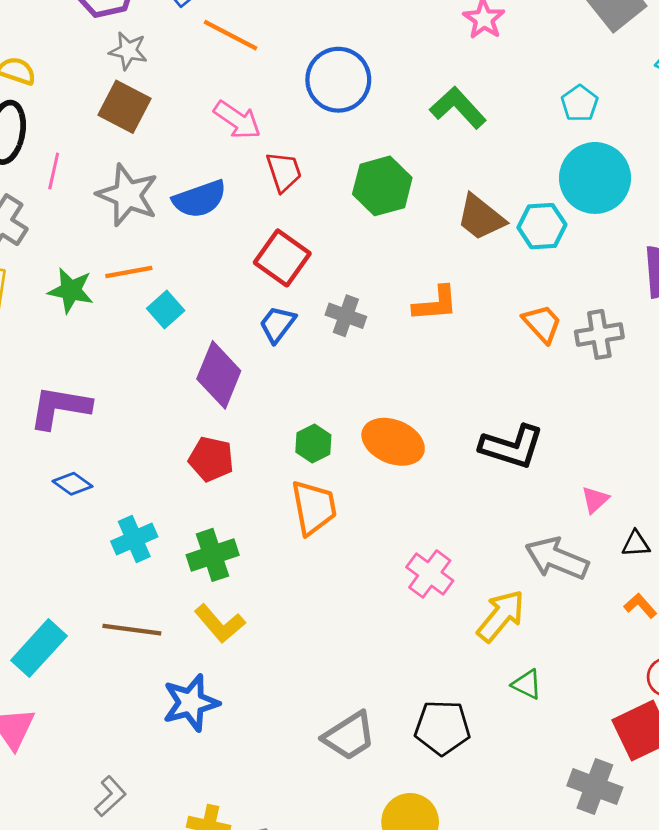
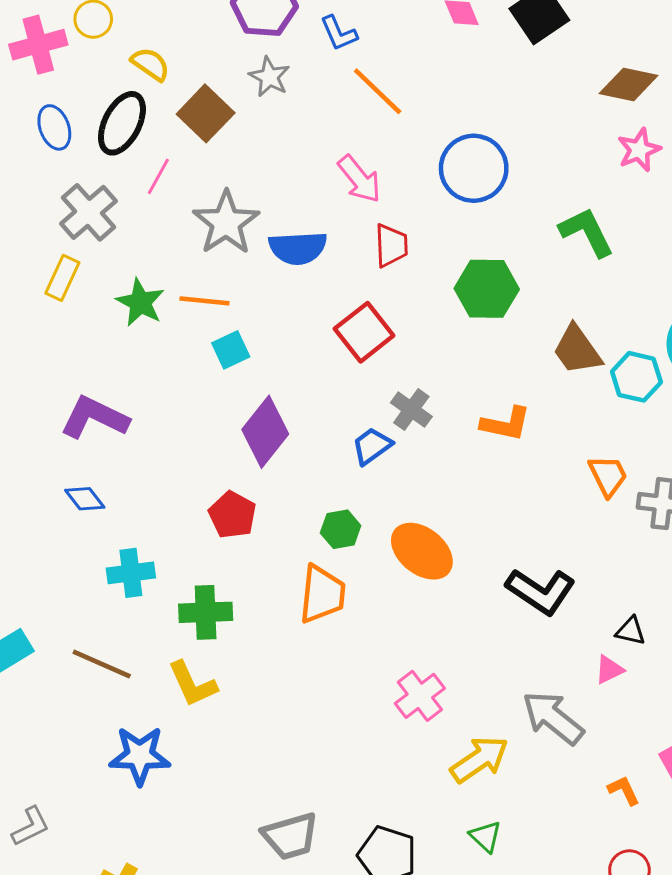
brown square: (124, 107) -> (206, 113), moved
blue trapezoid: (277, 324) -> (372, 446), moved
black triangle: (636, 544) -> (631, 631), moved

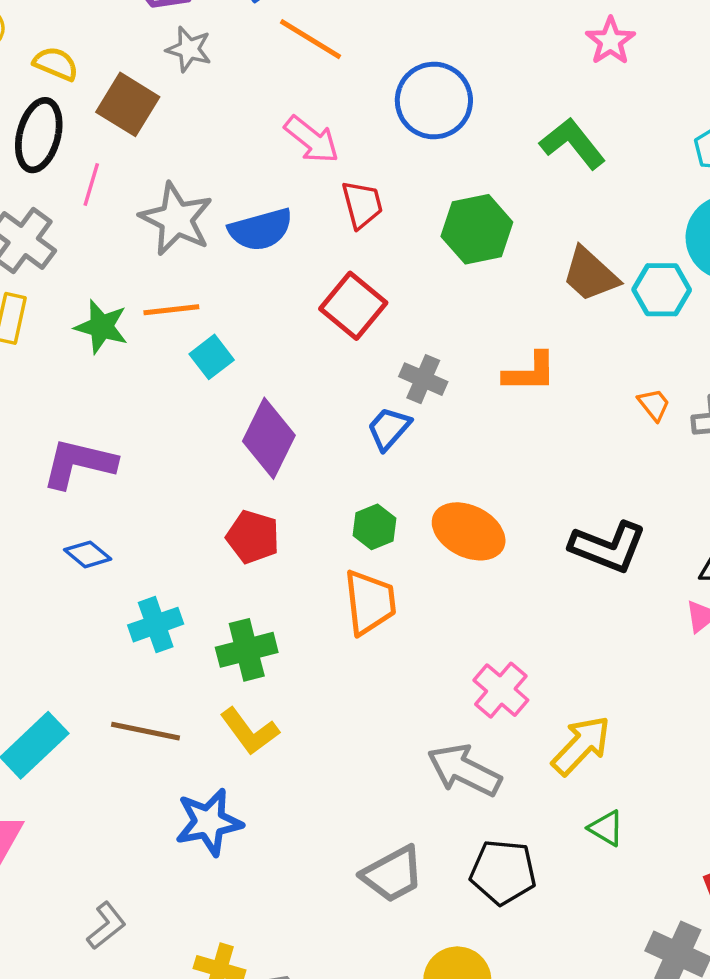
orange trapezoid: (608, 476) -> (654, 405), size x0.7
gray arrow: (553, 718) -> (464, 770), moved

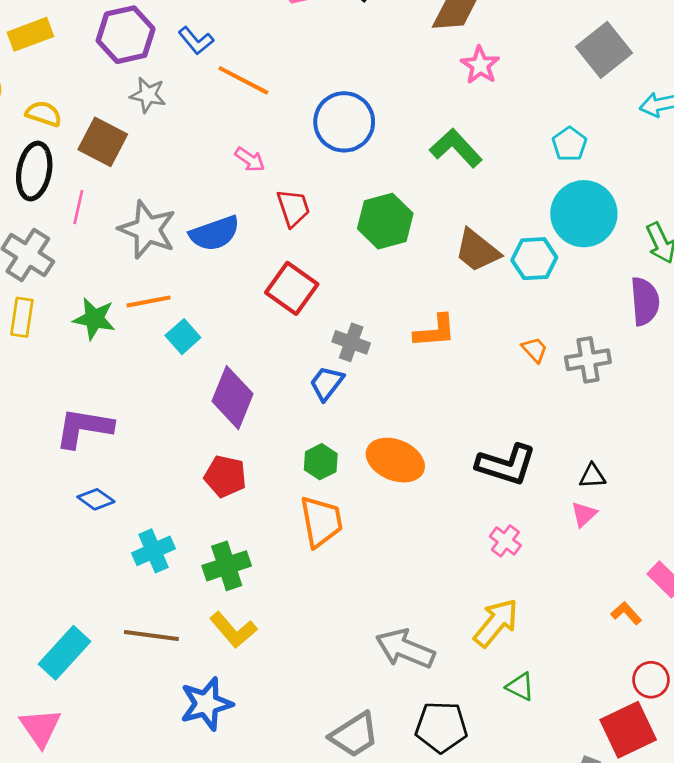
pink arrow: (312, 140) -> (250, 159), size x0.7
pink cross: (501, 690) -> (505, 541), moved, size x0.7

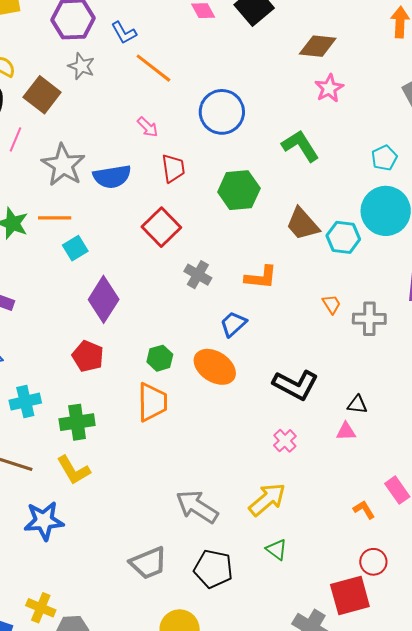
blue trapezoid: (327, 383) -> (233, 324), moved
pink triangle: (584, 514) -> (346, 431), turned 30

